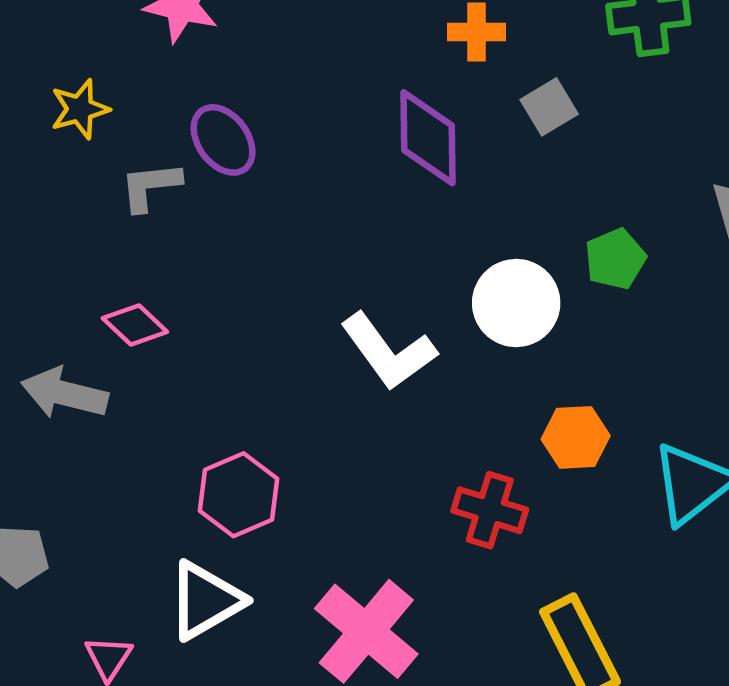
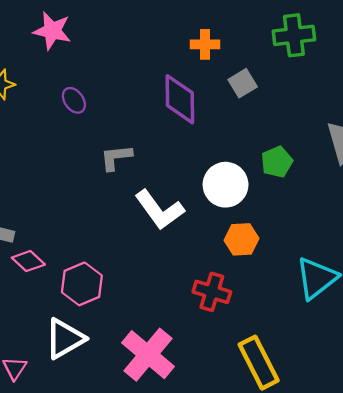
purple ellipse: (223, 140) -> (74, 100), size x0.7
gray L-shape: (150, 186) -> (116, 157), moved
pink diamond: (135, 325) -> (28, 261), moved
orange hexagon: (576, 437) -> (241, 239), moved

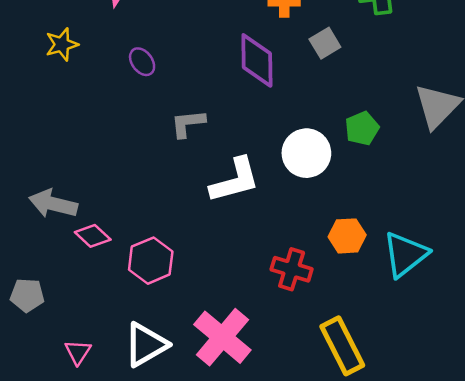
white L-shape: (159, 210) -> (235, 180), turned -69
orange hexagon: (241, 239) -> (347, 236), moved
white triangle: (65, 339) -> (146, 345), moved

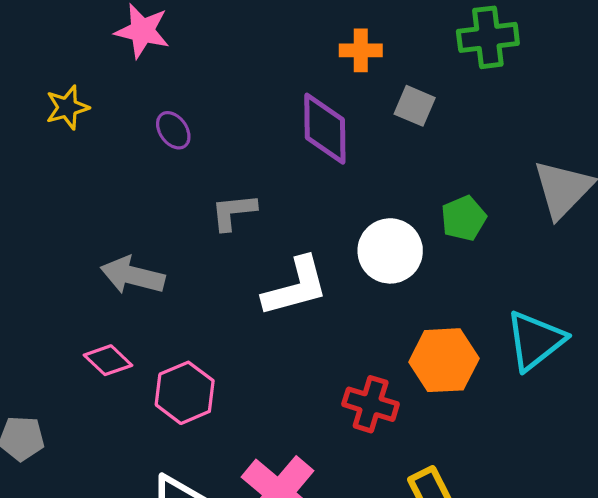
gray square: (325, 43) -> (415, 106), turned -36
gray arrow: (53, 204) -> (132, 275), moved
orange hexagon: (347, 236) -> (444, 360), size x1.4
cyan triangle: (405, 254) -> (535, 341), moved

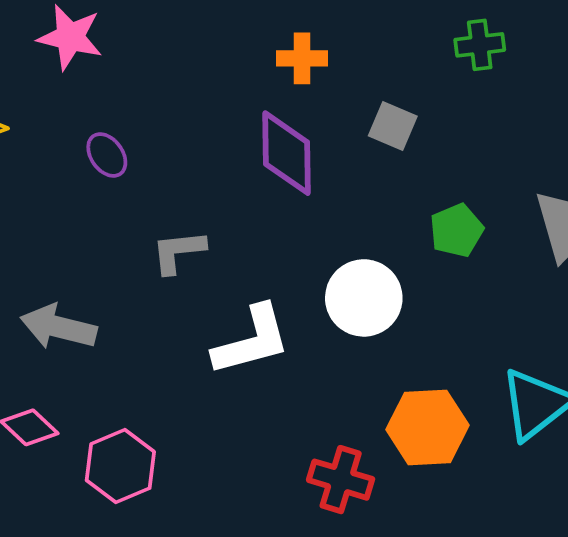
green cross: (488, 37) -> (480, 45), size x0.7
orange cross: (361, 50) -> (302, 58), moved
green pentagon: (464, 218) -> (457, 230), moved

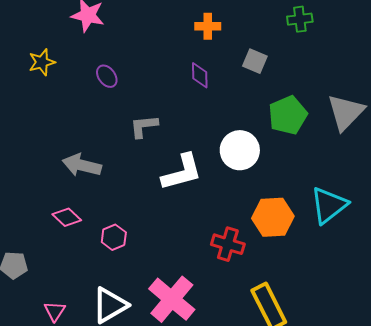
purple diamond: (286, 153) -> (200, 75), size x0.6
green pentagon: (457, 230) -> (288, 115), size x1.4
pink hexagon: (120, 466) -> (114, 237), size x0.7

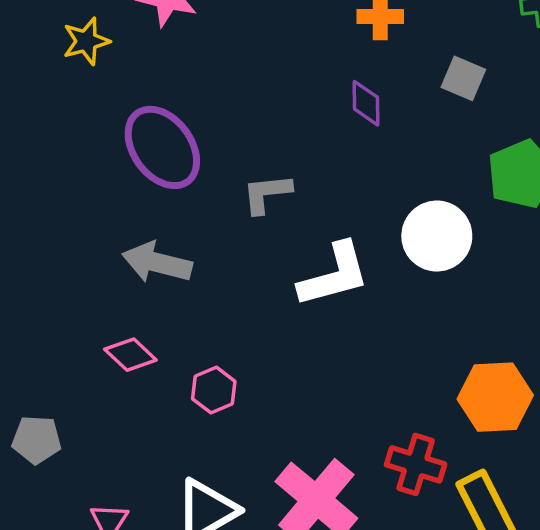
yellow star: (42, 62) -> (86, 41), moved
purple ellipse: (107, 76) -> (162, 147), moved, size x2.0
orange hexagon: (273, 217) -> (495, 397), moved
red cross: (228, 244) -> (416, 464), moved

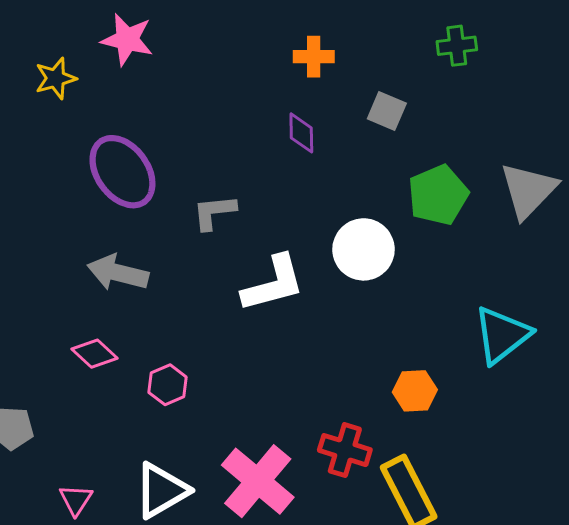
orange hexagon: (495, 397) -> (415, 391), size x0.7

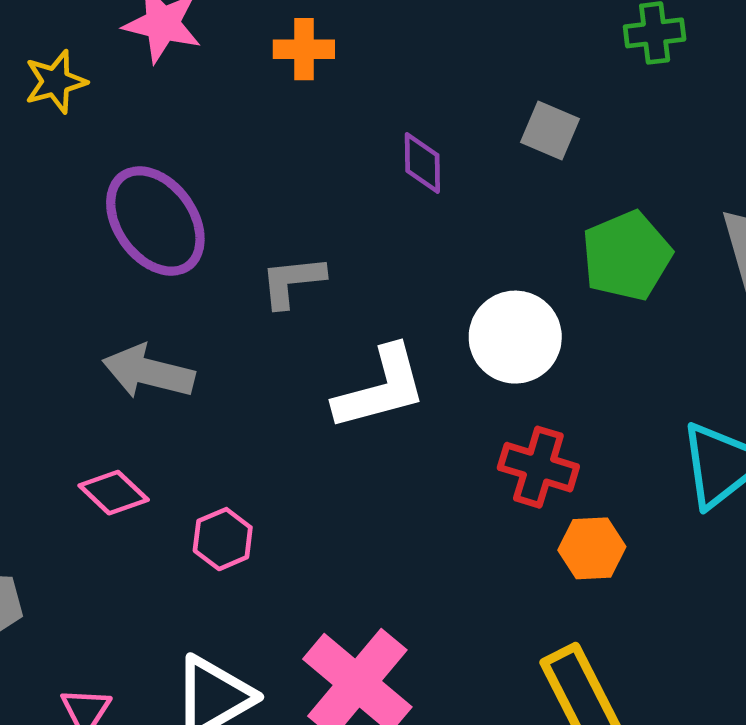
orange cross: (314, 57) -> (304, 49), moved
red cross: (345, 450) -> (538, 467), moved

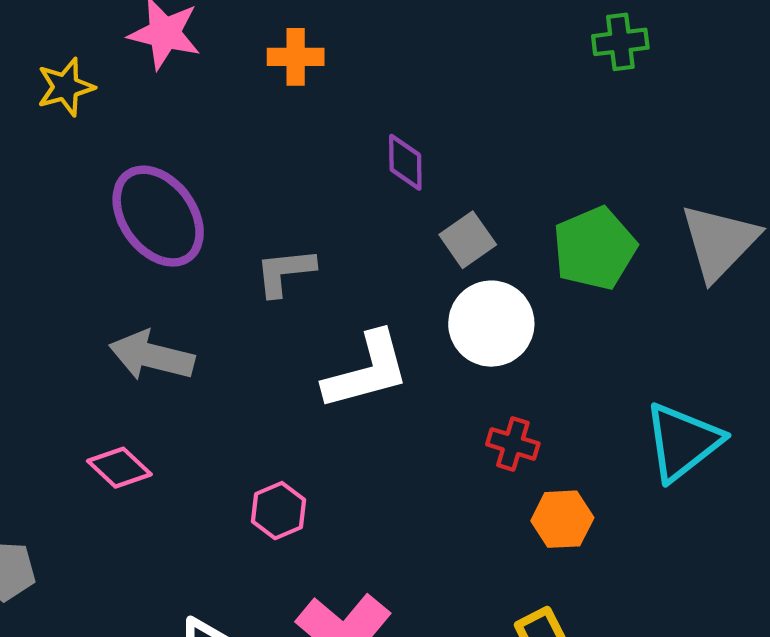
gray square: (550, 130) -> (468, 240), moved, turned 32
red cross: (538, 467) -> (513, 444), size x0.7
pink hexagon: (223, 539) -> (278, 511), moved

